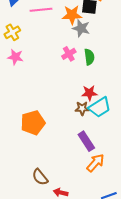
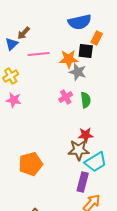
cyan trapezoid: (100, 107) -> (96, 162), moved
brown star: (82, 108) -> (79, 150), size x1.5
purple rectangle: (86, 141) -> (83, 182), turned 48

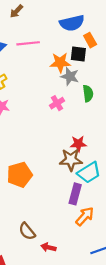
brown arrow: (24, 33) -> (16, 11), moved
orange rectangle: (97, 38) -> (90, 40), turned -56
pink line: (39, 54) -> (28, 43), moved
green semicircle: (86, 100) -> (88, 93), moved

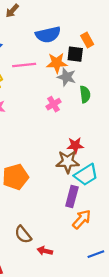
blue semicircle: (72, 23) -> (48, 35), moved
pink line: (28, 43) -> (24, 65), moved

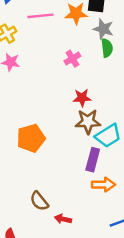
gray star: (67, 77) -> (103, 29), moved
red star: (75, 145) -> (82, 98), moved
orange arrow: (82, 219) -> (103, 185), turned 48

